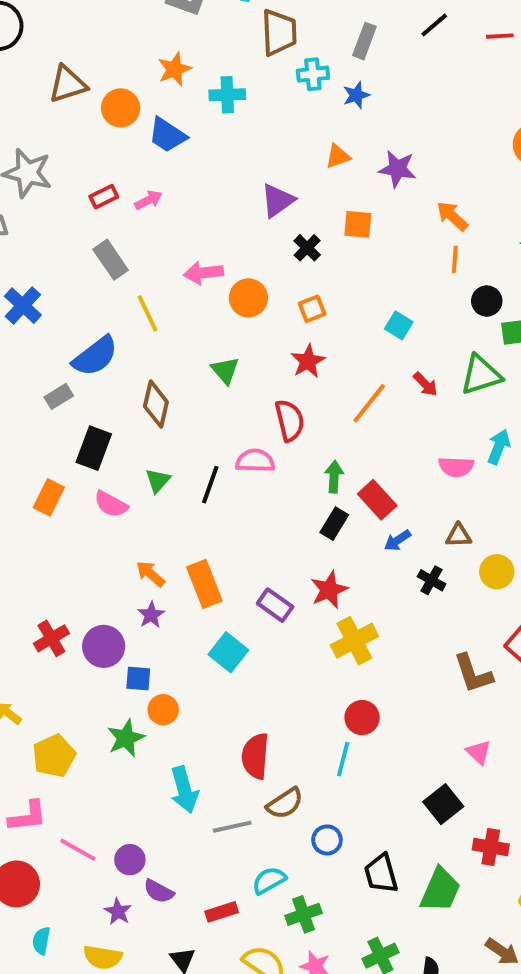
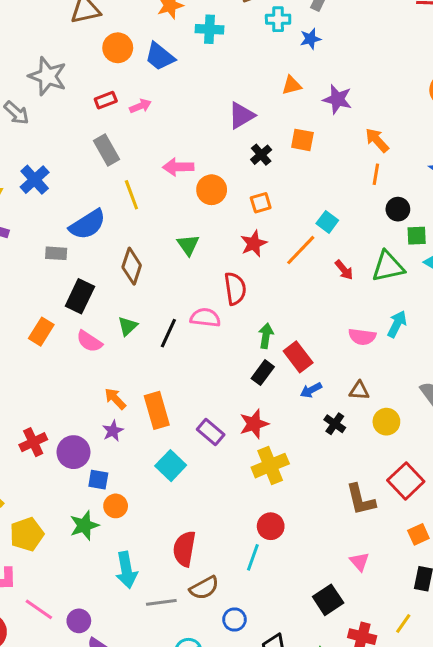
orange circle: (121, 108) -> (118, 48), moved
gray rectangle: (59, 396) -> (56, 253), turned 30
orange line: (369, 403) -> (301, 250), moved

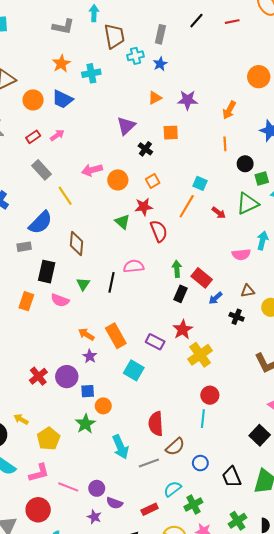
orange arrow: (377, 140) -> (229, 110), moved, turned -96
red star: (254, 244) -> (144, 207), moved, turned 30
green triangle: (188, 245) -> (122, 222), moved
red semicircle: (235, 289) -> (159, 231), moved

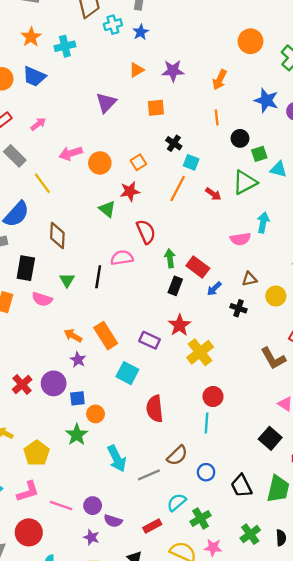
pink arrow: (57, 135) -> (38, 124), moved
black cross: (145, 149) -> (174, 143), moved
red semicircle: (159, 231) -> (146, 232), moved
red semicircle: (156, 424) -> (155, 409), moved

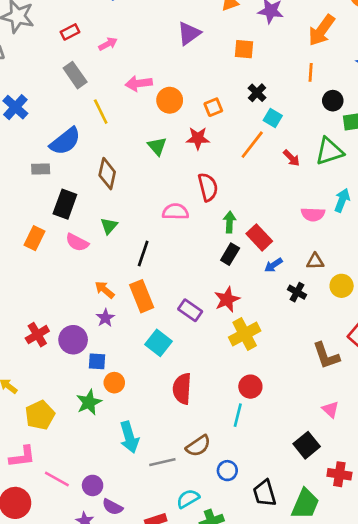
orange arrow: (220, 80) -> (322, 30), size x1.4
green triangle: (107, 209) -> (157, 146), moved
black line: (98, 277) -> (143, 254), moved

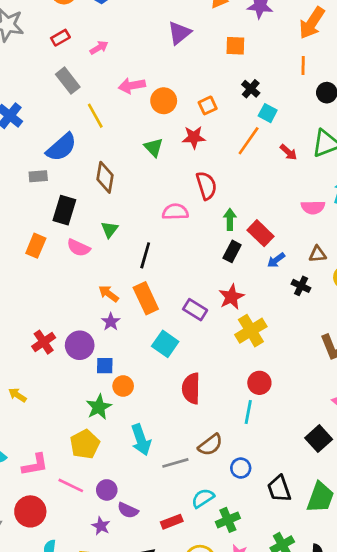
yellow pentagon: (40, 415) -> (85, 444), moved

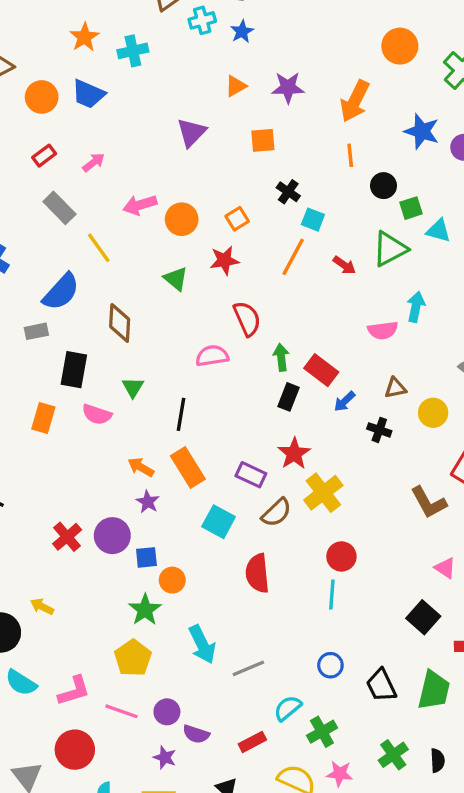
brown semicircle: (210, 445) -> (277, 512), moved

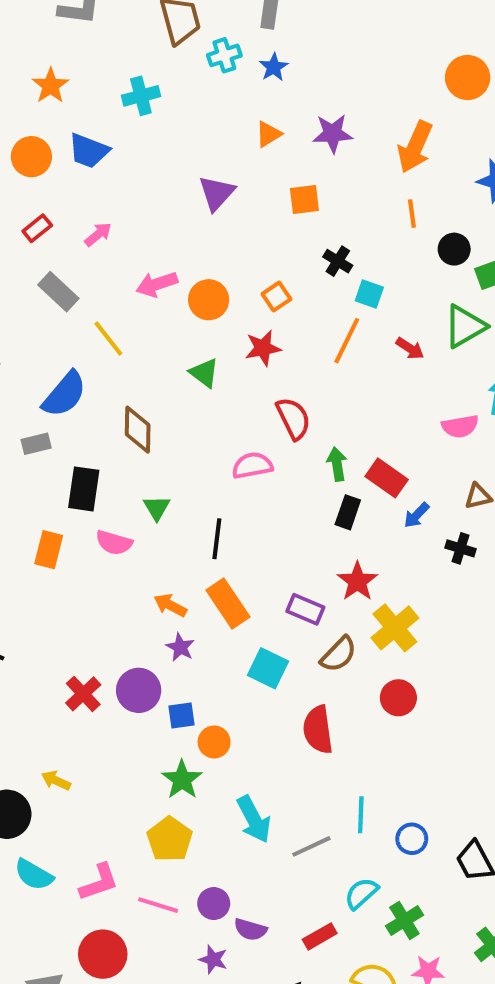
orange star: (84, 37) -> (51, 86), moved
red circle: (341, 556) -> (398, 698), moved
cyan line: (332, 594) -> (361, 815), moved

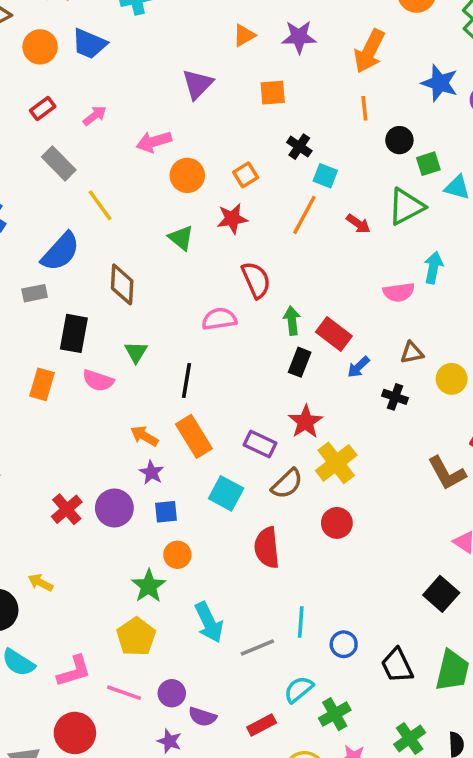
pink arrow: (157, 284) -> (154, 142), moved
blue square: (181, 715) -> (166, 512), moved

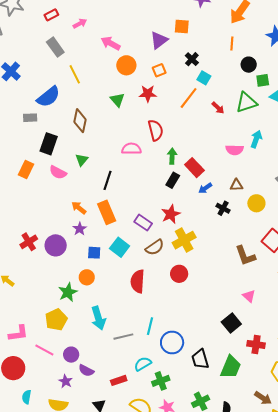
purple triangle: (198, 84) -> (159, 40), moved
pink arrow: (154, 142) -> (111, 43), turned 36
blue square: (166, 512) -> (94, 253), moved
blue circle: (344, 644) -> (172, 342), size x1.5

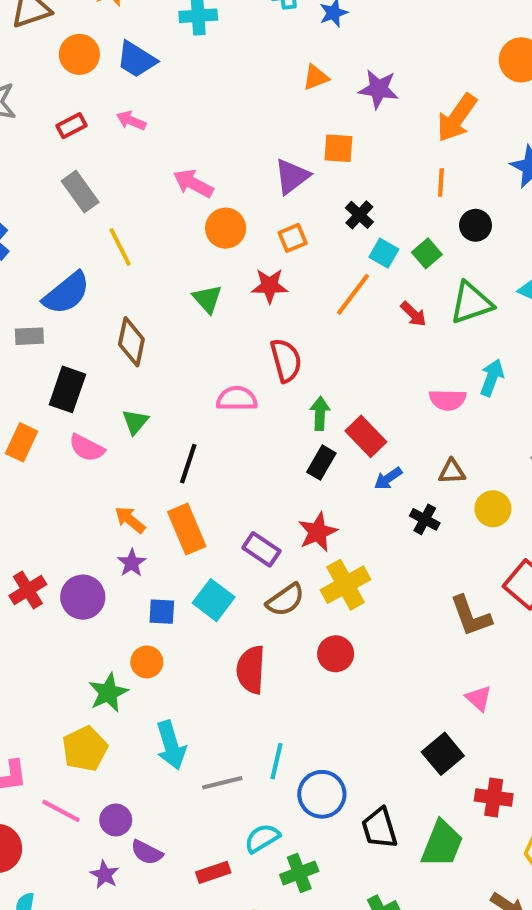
pink arrow: (80, 23) -> (131, 121), moved, turned -128
green square: (263, 80) -> (427, 253), moved, turned -32

